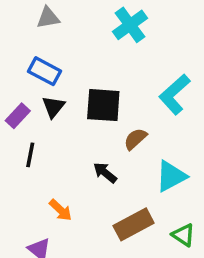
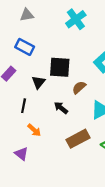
black triangle: (53, 107) -> (38, 82), moved
black line: (30, 155) -> (24, 106), moved

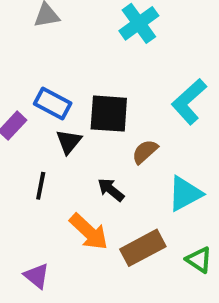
blue rectangle: (25, 47) -> (53, 104), moved
orange arrow: (34, 130) -> (89, 232), moved, size x1.5

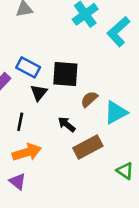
cyan L-shape: (189, 102) -> (118, 32), moved
cyan triangle: (185, 194) -> (116, 112), moved
orange arrow: (89, 232) -> (27, 152), moved, turned -60
brown rectangle: (143, 248) -> (88, 147), moved

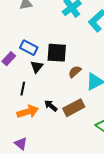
black arrow: (67, 124) -> (51, 106), moved
purple triangle: (18, 181) -> (21, 144), moved

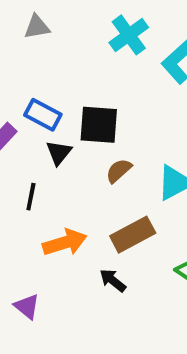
brown semicircle: (75, 72) -> (119, 171), moved
black arrow: (51, 106) -> (113, 280), moved
orange arrow: (28, 112) -> (65, 243), moved

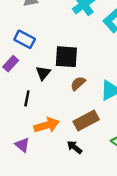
blue rectangle: (43, 115) -> (25, 39), moved
purple triangle: (27, 306) -> (22, 145), moved

